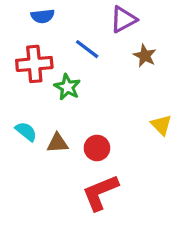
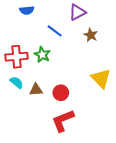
red cross: (34, 64) -> (16, 57), moved
yellow triangle: (161, 125) -> (101, 78), size x1.5

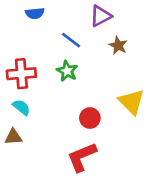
green star: (42, 55) -> (67, 71), moved
brown triangle: (36, 90) -> (13, 137), moved
red circle: (61, 93) -> (90, 118), moved

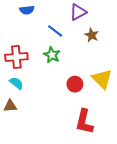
red circle: (90, 118) -> (75, 84), moved
red L-shape: (82, 157) -> (84, 122), moved, turned -55

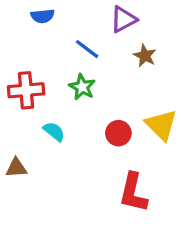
cyan semicircle: (16, 83) -> (54, 132), moved

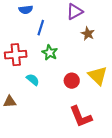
blue line: (87, 49) -> (41, 28), moved, turned 70
red L-shape: (133, 193) -> (81, 117), turned -35

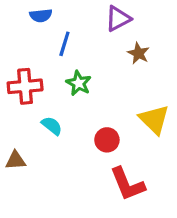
red circle: (72, 81) -> (107, 140), moved

